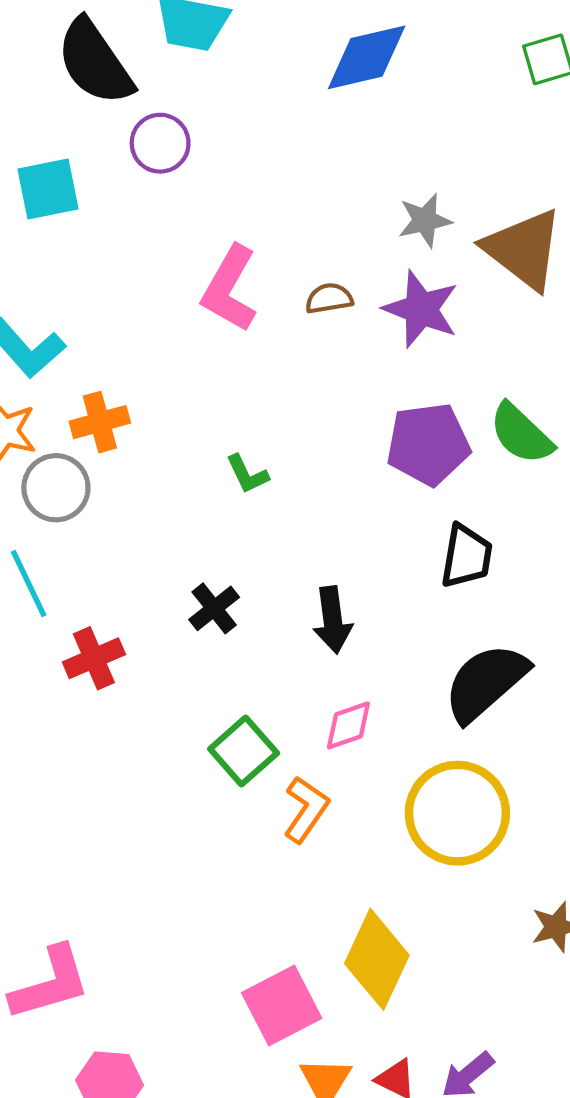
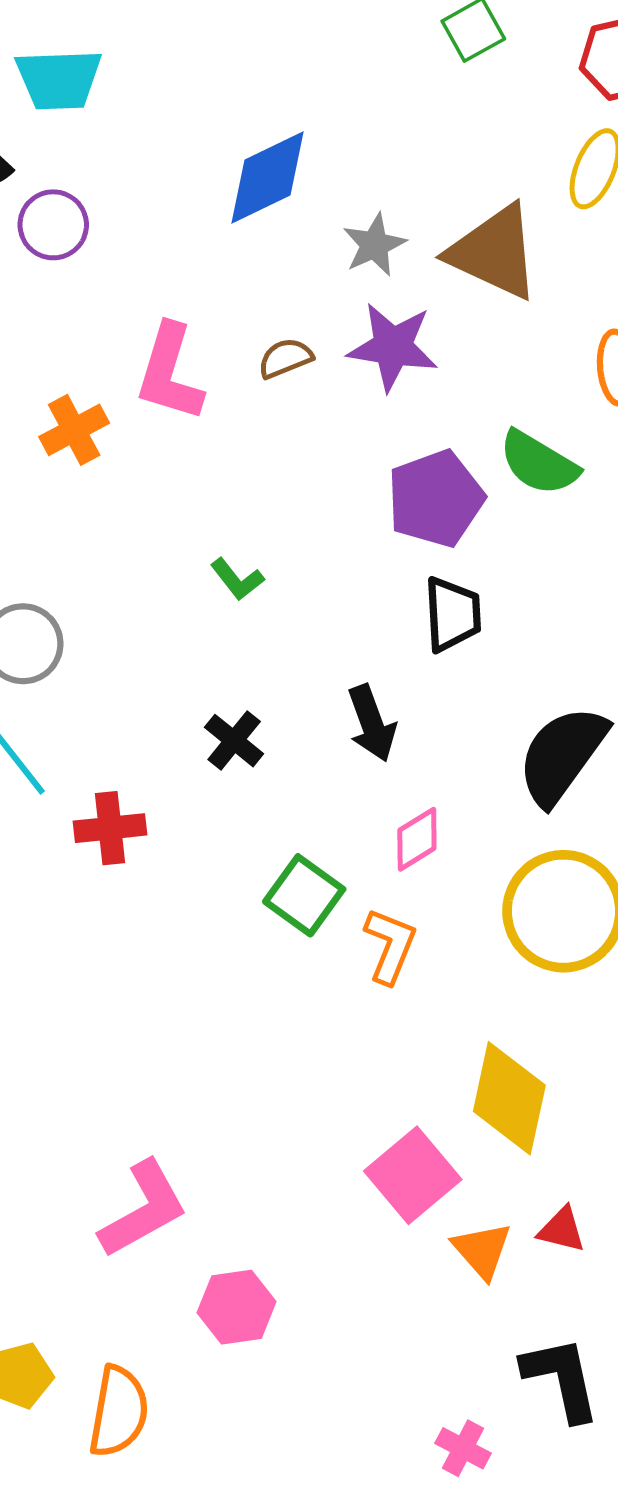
blue diamond: (367, 57) -> (267, 178), moved
orange cross: (100, 422) -> (74, 430), moved
black trapezoid: (466, 556) -> (452, 614), moved
red cross: (94, 658) -> (110, 828), turned 30

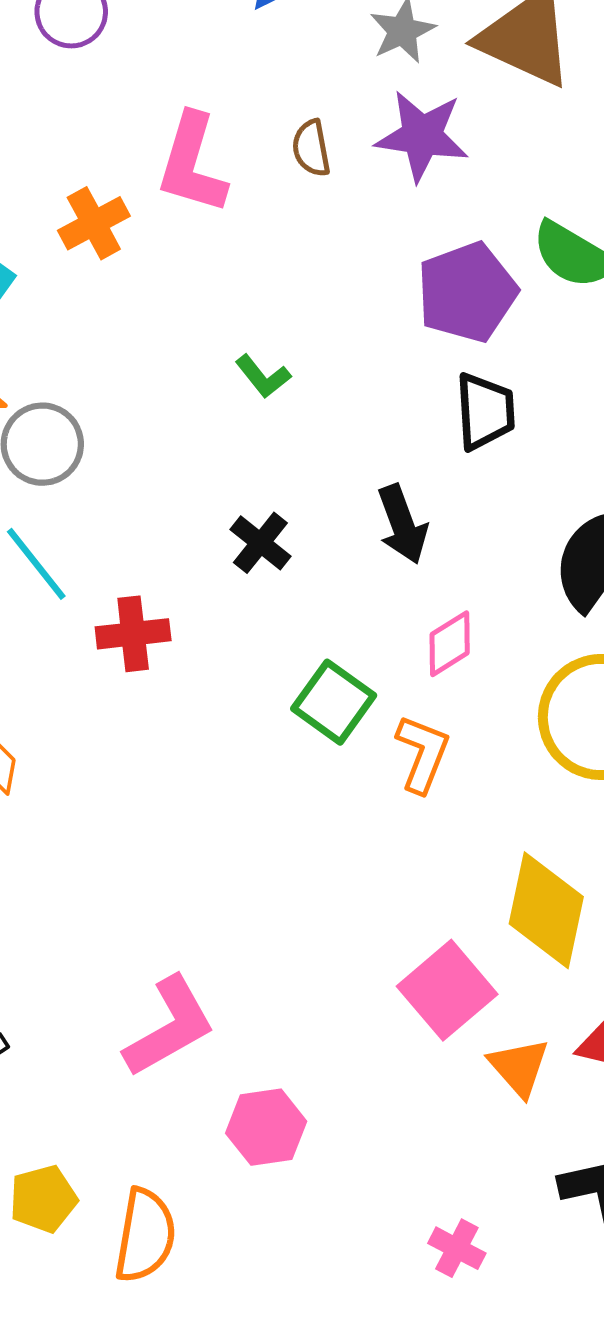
brown semicircle: (285, 358) -> (311, 148), turned -78
pink cross: (463, 1448) -> (457, 1248), moved

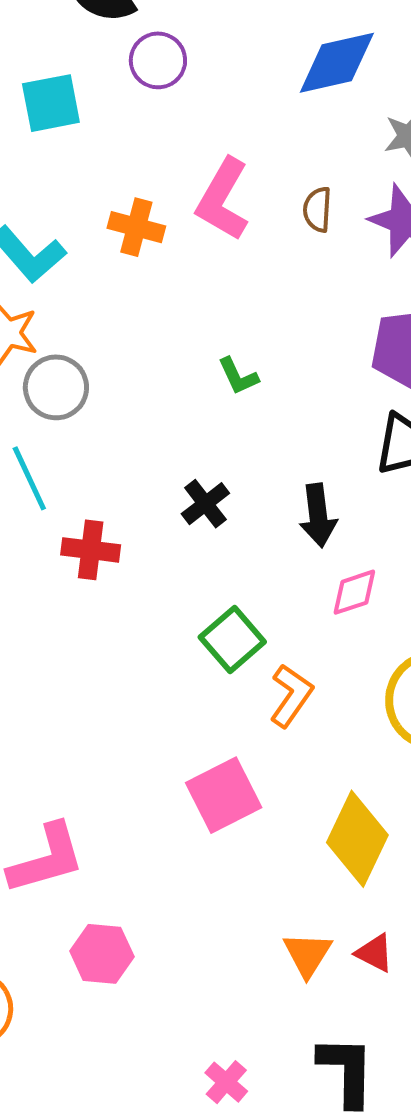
orange cross: (94, 223) -> (136, 227), turned 30
pink diamond: (450, 644) -> (354, 592), moved
pink square: (447, 990) -> (224, 795), moved

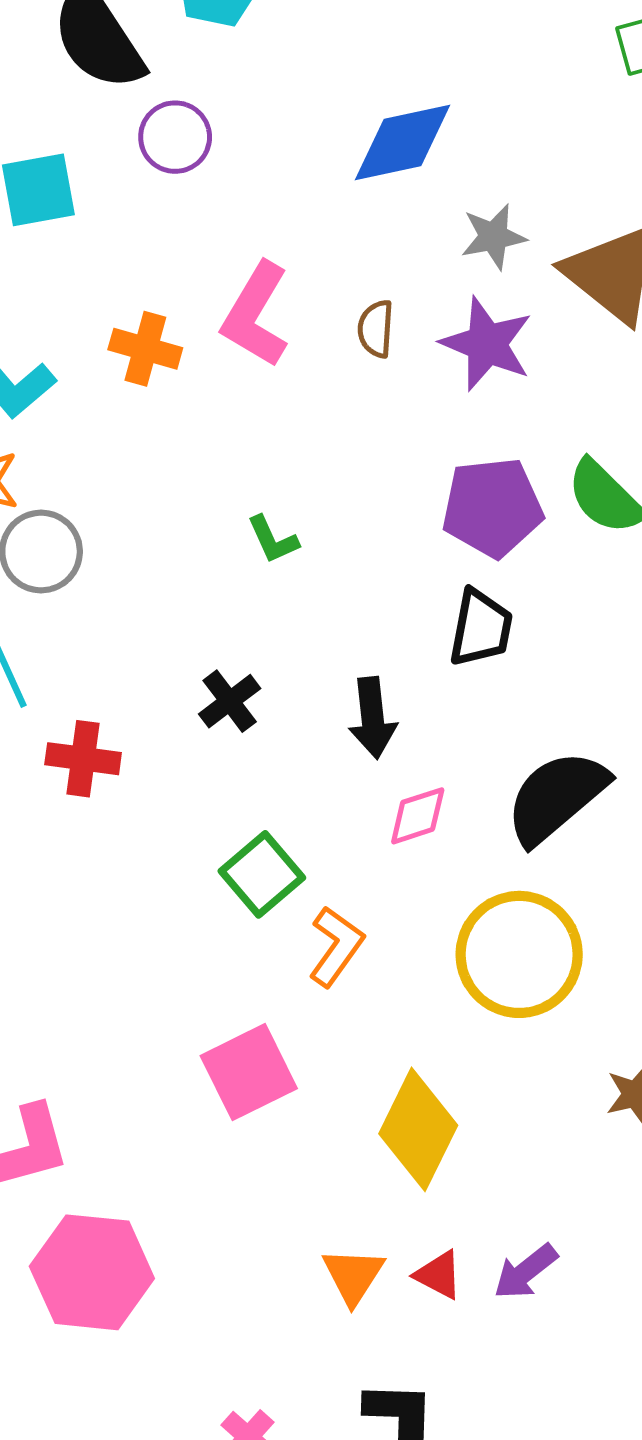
pink hexagon: (102, 954) -> (92, 1272), size x1.5

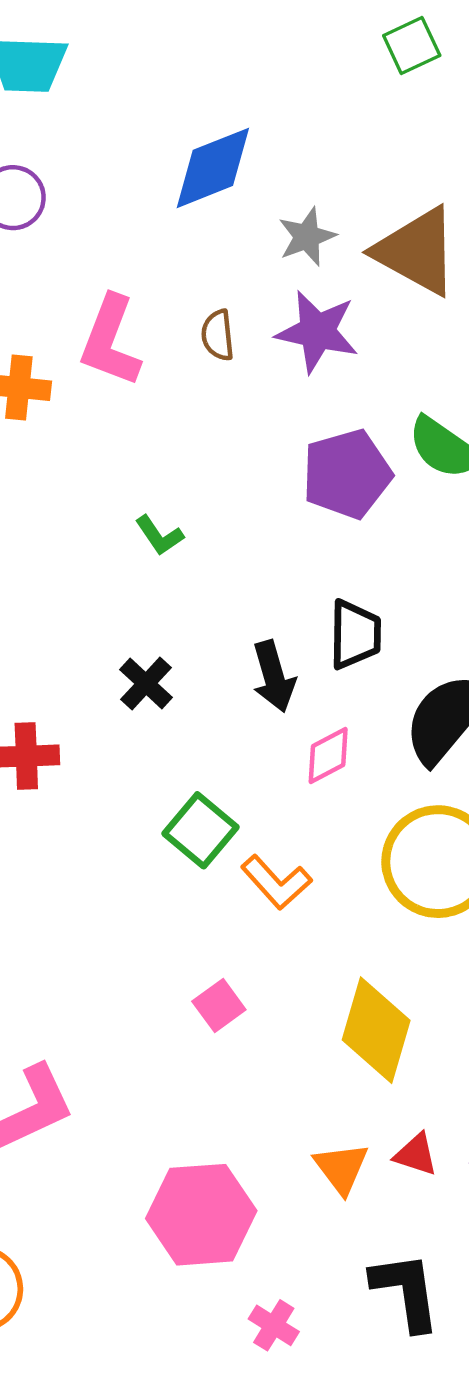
black trapezoid: (481, 628) -> (355, 635), moved
orange L-shape: (336, 946) -> (276, 882), turned 112
pink square: (249, 1072) -> (219, 1006), size x0.6
pink hexagon: (92, 1272) -> (201, 1215), moved

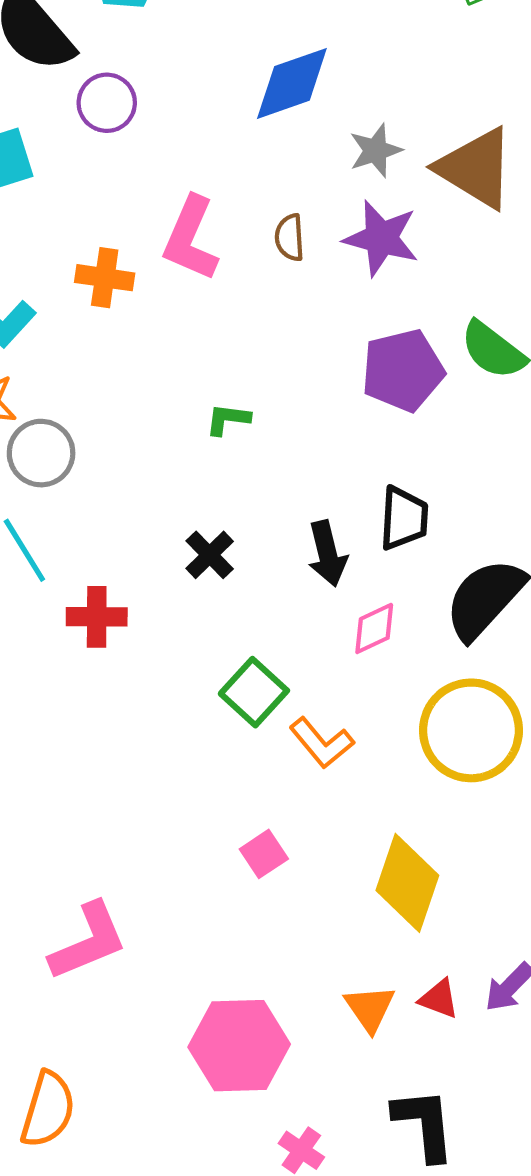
green L-shape: (159, 535) -> (228, 419), turned 129

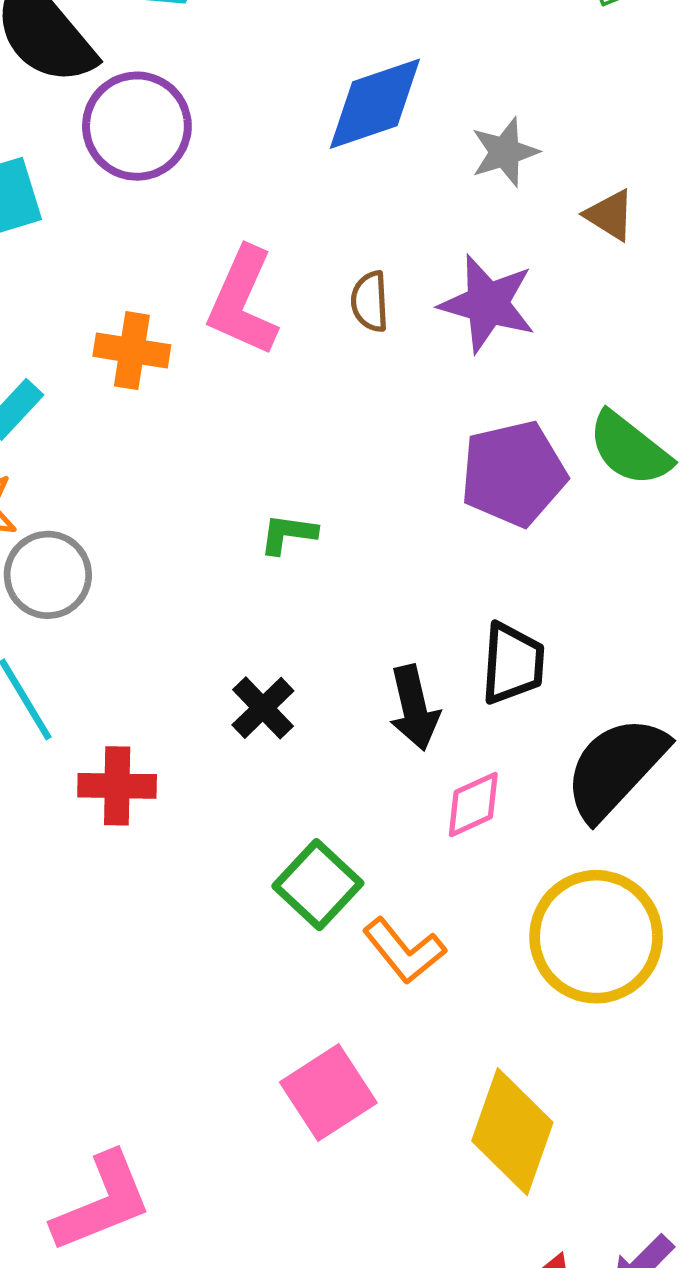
purple circle: (107, 103) -> (137, 126), size x1.4
gray star: (376, 150) -> (505, 152), moved
brown triangle: (476, 168) -> (610, 215), size x0.5
pink square: (264, 854) -> (328, 1093), size x1.5

